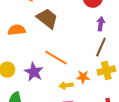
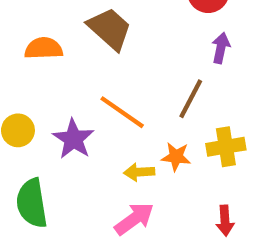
brown line: (101, 47) -> (191, 99), moved

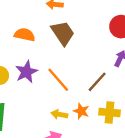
purple star: (73, 139) -> (26, 72), moved

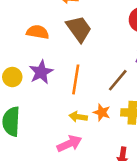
orange line: (58, 80) -> (76, 79), turned 52

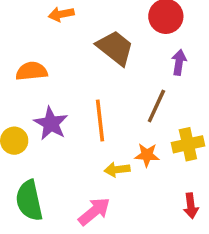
brown trapezoid: (79, 29) -> (115, 48), moved
pink arrow: (69, 144) -> (94, 211), moved

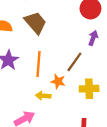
brown trapezoid: (115, 48) -> (35, 23), moved
orange star: (147, 155) -> (58, 81), moved

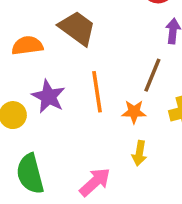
yellow arrow: (43, 96) -> (139, 153), moved, turned -72

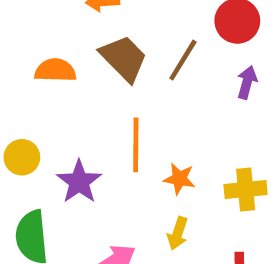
brown line: (152, 75) -> (183, 60), moved
purple star: (48, 97) -> (79, 182), moved

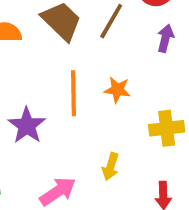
orange star: (179, 179) -> (117, 90), moved

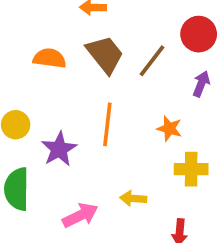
orange star: (117, 90) -> (169, 129), moved
yellow arrow: (111, 167) -> (133, 198), turned 70

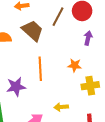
brown line: (152, 61) -> (58, 17), moved
purple star: (59, 149) -> (16, 87), turned 30

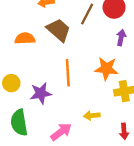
orange star: (75, 65) -> (106, 69), size x1.5

